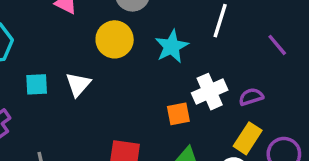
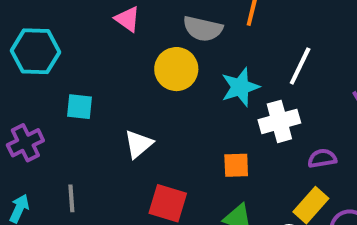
white triangle: (78, 84) -> (138, 144), moved
white cross: (210, 92) -> (279, 121), moved

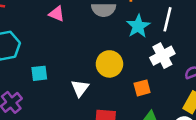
yellow circle: (176, 69) -> (109, 64), moved
cyan star: (240, 87) -> (138, 26), moved

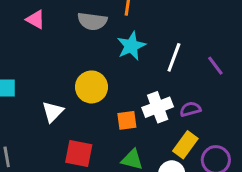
white line: (168, 19) -> (174, 57), moved
white cross: (162, 56) -> (158, 107), moved

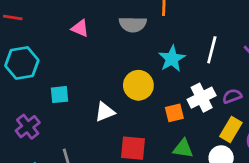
cyan star: (131, 46) -> (172, 59), moved
white triangle: (53, 112) -> (105, 112), turned 30

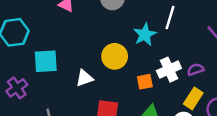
white line: (212, 50) -> (170, 18), moved
cyan square: (60, 95) -> (46, 61), size x1.5

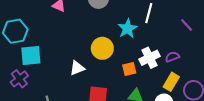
cyan square: (46, 61) -> (31, 55), moved

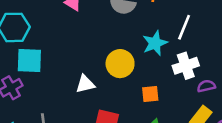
white cross: (150, 58) -> (186, 66), moved

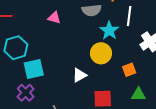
white line: (184, 27) -> (129, 16), moved
cyan star: (155, 43) -> (109, 31), moved

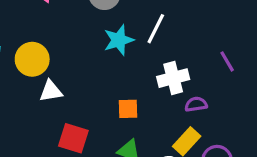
yellow circle: (101, 53) -> (32, 59), moved

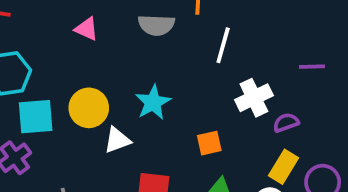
cyan star: (119, 40) -> (153, 102), moved
purple line: (227, 61) -> (312, 67), turned -50

